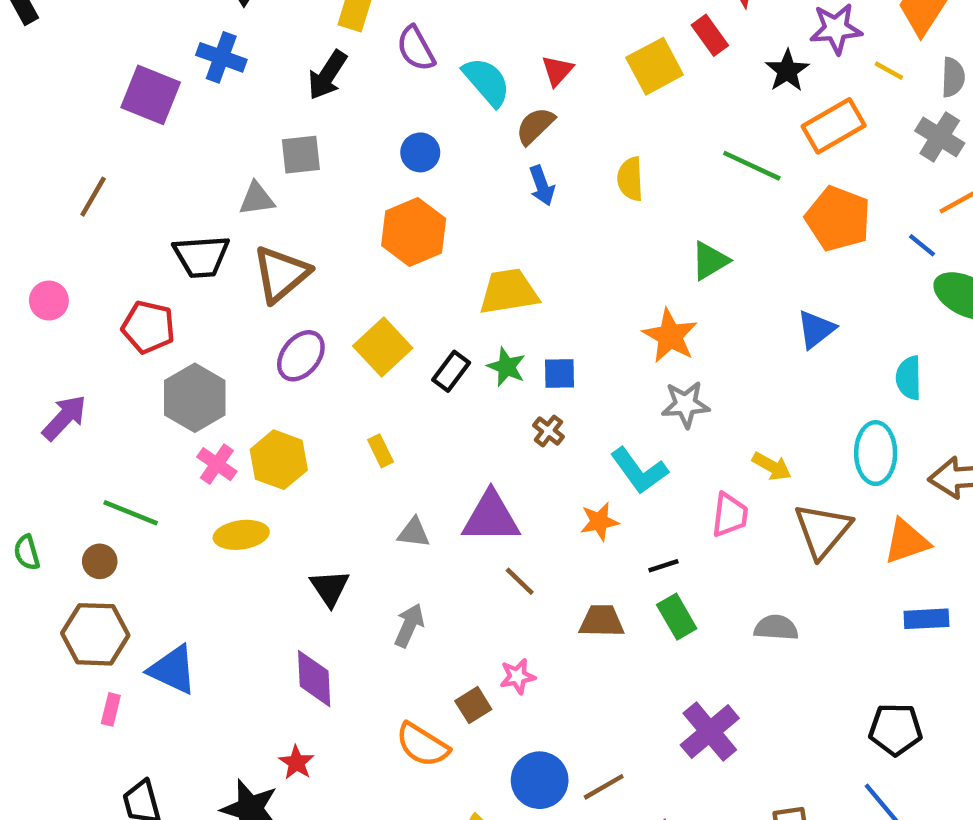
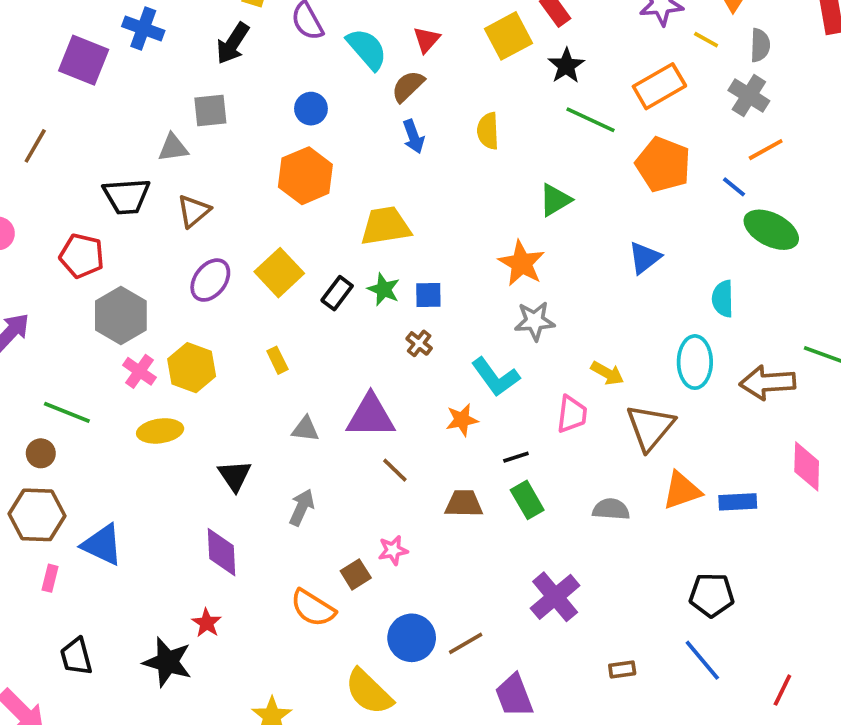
black star: (787, 71) -> (566, 66), moved
brown triangle: (281, 274) -> (194, 211), size x0.7
orange triangle: (907, 541) -> (682, 491), moved

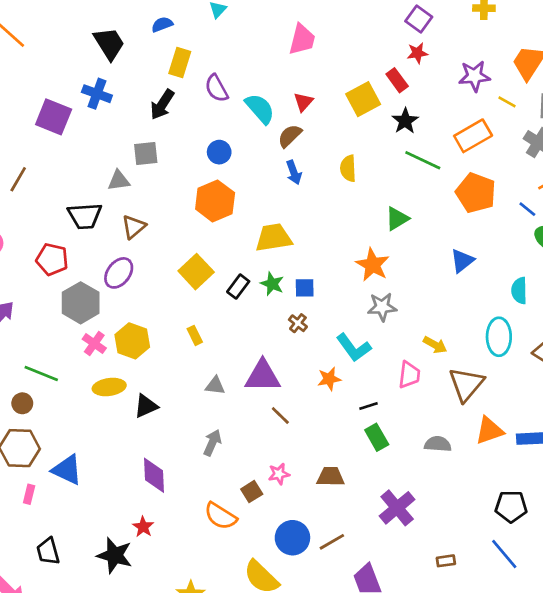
purple ellipse: (210, 280) -> (119, 273), moved
black triangle: (235, 476) -> (146, 406), moved, turned 40
brown trapezoid: (464, 504) -> (330, 477), moved

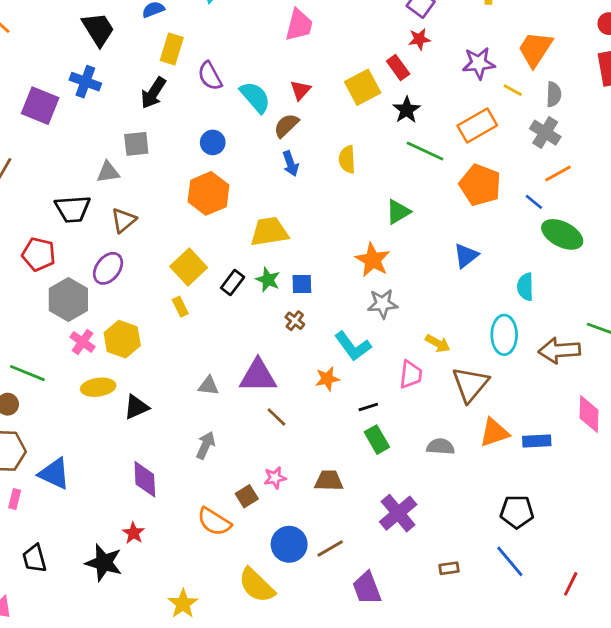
yellow rectangle: (195, 335) -> (180, 307), moved

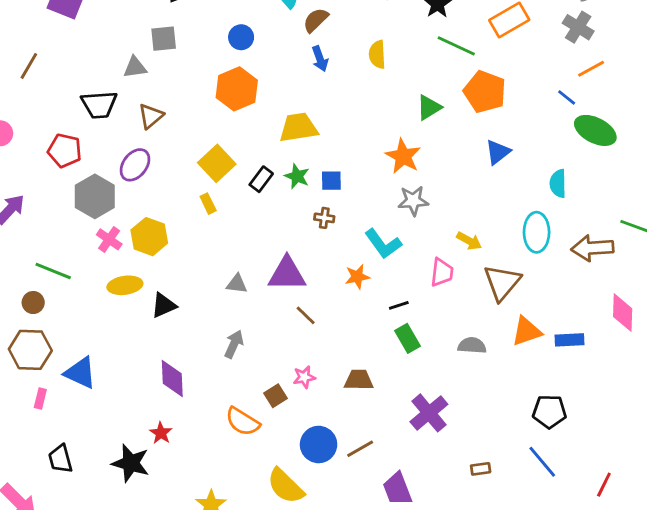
orange pentagon: (480, 185) -> (485, 92), moved
brown cross: (295, 321) -> (324, 218), turned -30

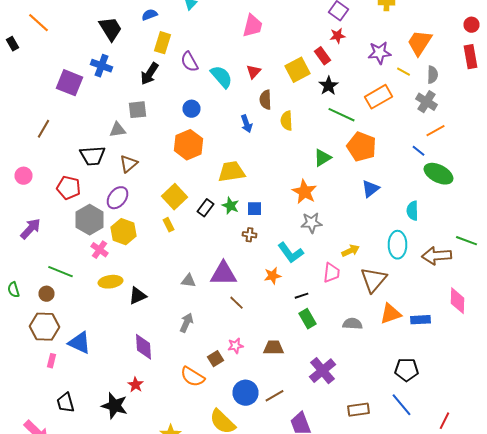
brown semicircle: (316, 20) -> (266, 100), moved, turned -48
yellow hexagon: (149, 237) -> (124, 232), moved
yellow arrow: (469, 241) -> (350, 251), turned -54
brown rectangle: (481, 469) -> (358, 410), size x1.5

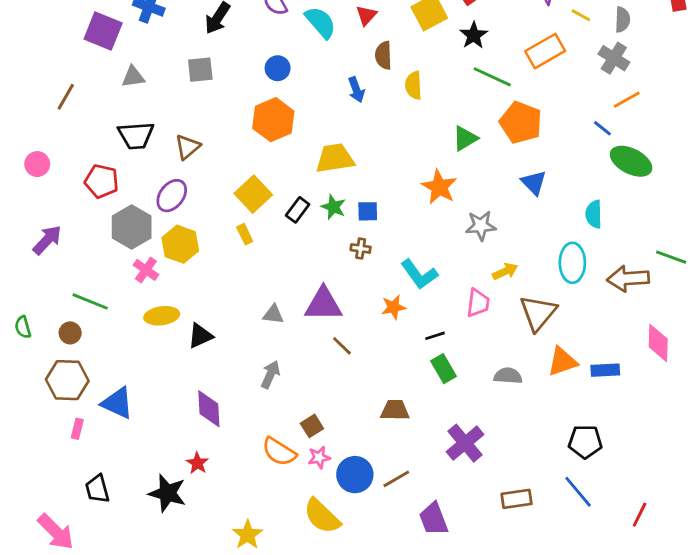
gray triangle: (118, 130) -> (133, 77), moved
blue triangle: (370, 189) -> (534, 183), turned -36
gray star: (312, 223) -> (481, 226), moved
pink star: (236, 346) -> (319, 457), moved

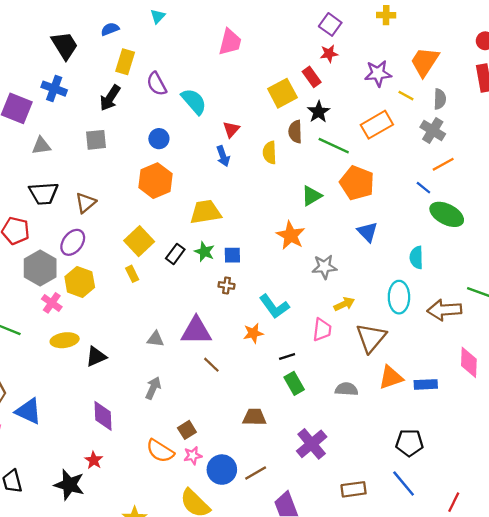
red triangle: (366, 15) -> (231, 129), moved
brown semicircle: (383, 55) -> (295, 132), moved

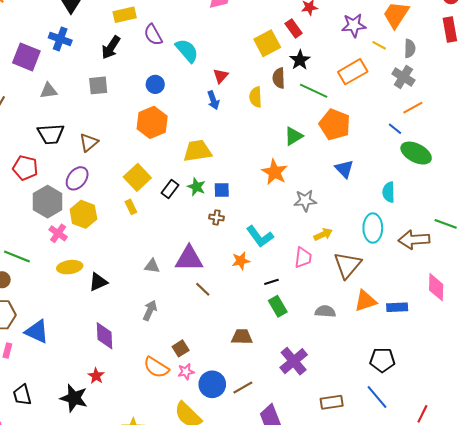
yellow rectangle: (125, 62) -> (125, 15), turned 60

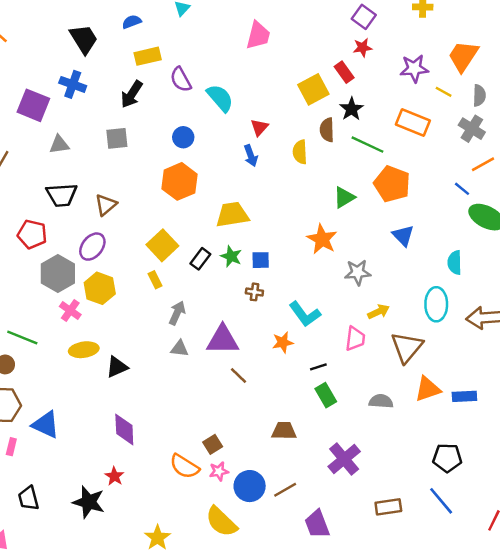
orange rectangle: (353, 72) -> (413, 122), turned 52
gray arrow: (150, 310) -> (177, 313), moved

